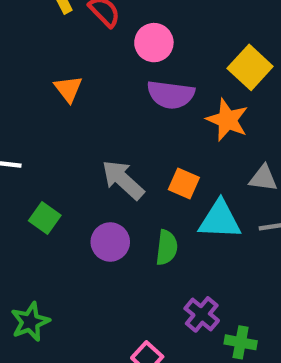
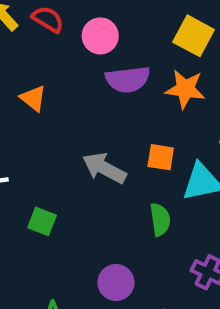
purple circle: (110, 242) -> (116, 282), moved

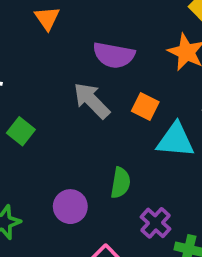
purple semicircle: (128, 79) -> (114, 55), moved
green semicircle: (160, 220) -> (121, 183), moved

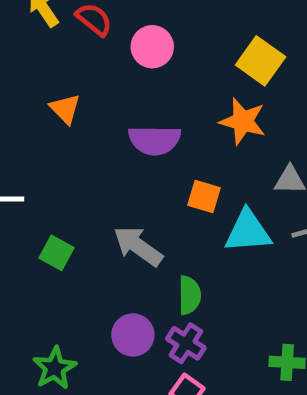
gray arrow: (92, 101) -> (138, 246), moved
purple cross: (156, 223) -> (186, 343), moved

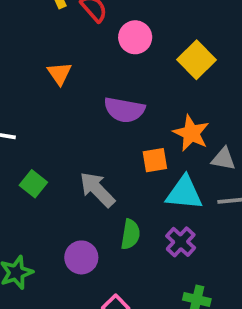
yellow square: (261, 61) -> (196, 60), moved
orange star: (243, 121) -> (191, 133), moved
orange square: (204, 197) -> (155, 160), turned -36
purple cross: (186, 343) -> (181, 242), moved

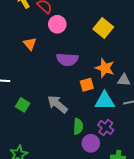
pink circle: (135, 37) -> (57, 24), moved
purple circle: (81, 257) -> (91, 143), moved

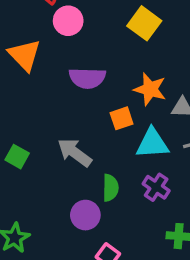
orange triangle: (30, 44) -> (25, 55), size x1.5
purple circle: (91, 143) -> (85, 215), moved

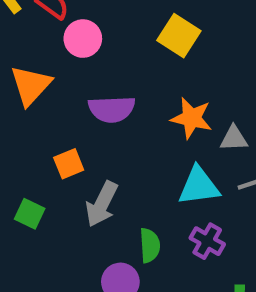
orange triangle: (25, 55) -> (31, 85), turned 30
orange square: (122, 118) -> (69, 164), moved
gray arrow: (75, 153) -> (102, 204), turned -96

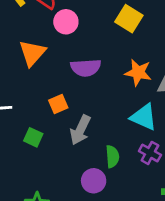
cyan triangle: (199, 186) -> (144, 117), turned 32

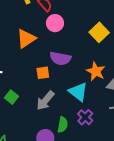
orange square: (58, 104) -> (43, 73), moved
cyan triangle: (144, 117) -> (78, 92), moved
purple cross: (150, 153) -> (85, 117), moved

